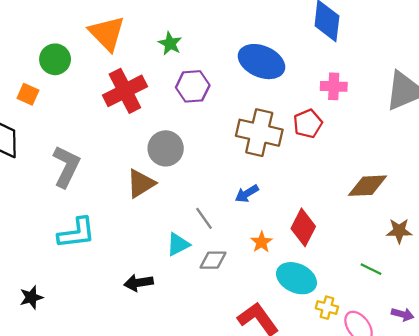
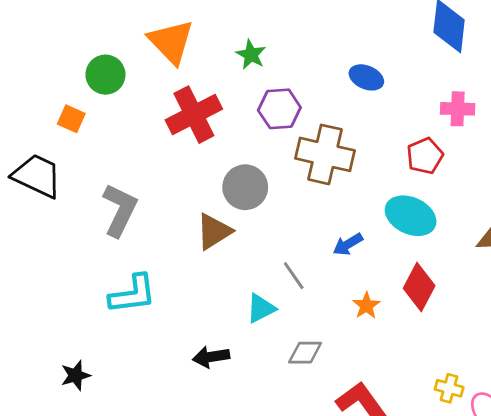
blue ellipse: (262, 62) -> (366, 77), size x0.6
brown cross: (259, 133) -> (325, 154), moved
gray diamond: (213, 260) -> (305, 353), moved
cyan ellipse: (296, 278) -> (411, 216), moved

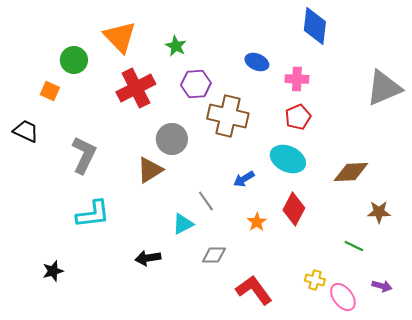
pink cross: (458, 109) -> (297, 79), moved
black trapezoid: (37, 176) -> (26, 131), size x0.7

